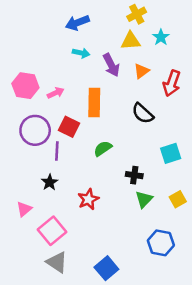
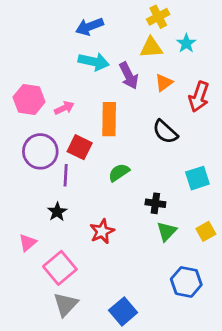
cyan arrow: (81, 53) -> (94, 62), size x1.5
gray triangle: (57, 262) -> (66, 304), turned 40

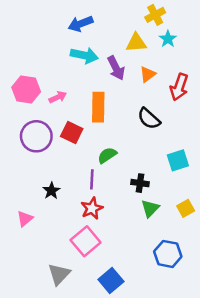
yellow cross: (158, 17) -> (155, 15), moved
purple line: (66, 175) -> (92, 179), moved
pink square: (60, 268) -> (86, 241), moved

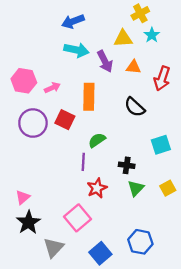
orange triangle: (148, 74) -> (133, 67), turned 42
black star: (51, 191) -> (28, 222), moved, size x1.5
red star: (92, 208) -> (97, 188), moved
blue hexagon: (168, 254) -> (140, 242), moved

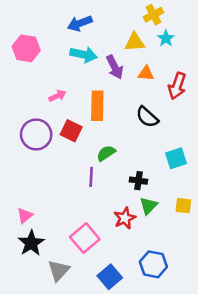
pink hexagon: (24, 81) -> (26, 48), moved
red star: (97, 188) -> (125, 218), moved
yellow square: (168, 188) -> (183, 206), turned 35

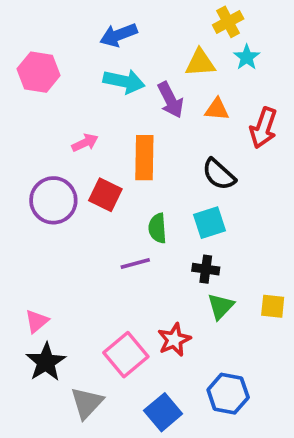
green semicircle: (106, 153) -> (157, 228), turned -60
cyan square: (176, 158) -> (210, 223), moved
purple line: (91, 177) -> (135, 264), turned 72
red star: (125, 218) -> (174, 340), moved

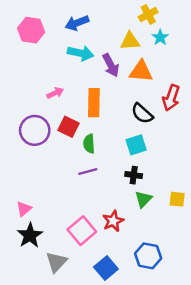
pink hexagon: (39, 72) -> (31, 30), moved
orange triangle: (217, 109) -> (141, 71), size x1.5
red arrow: (263, 128) -> (171, 98), moved
green semicircle: (157, 228) -> (89, 144), moved

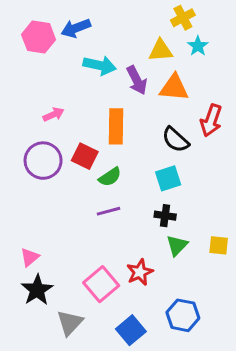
blue arrow: (77, 23) -> (76, 28), moved
pink arrow: (55, 93) -> (53, 114), moved
green semicircle: (89, 144) -> (110, 177), turned -120

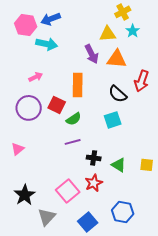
cyan arrow: (100, 65) -> (47, 44), moved
black cross: (165, 216) -> (94, 158), moved
green triangle: (177, 245) -> (119, 165), turned -42
pink triangle: (30, 257) -> (18, 149), moved

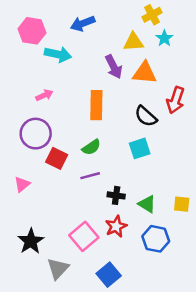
blue arrow: (51, 19) -> (83, 23), moved
red square: (57, 105) -> (57, 158), moved
blue hexagon: (123, 212) -> (156, 239), moved

